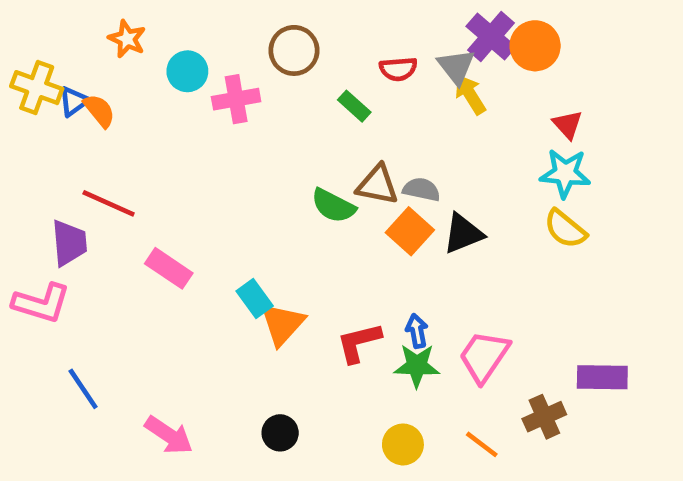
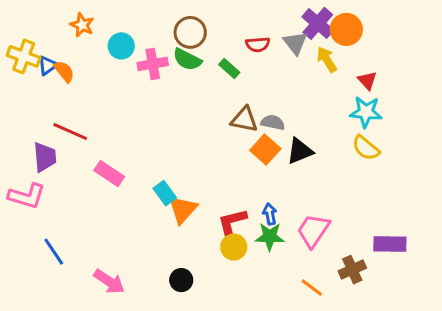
yellow arrow: (470, 94) -> (327, 59), moved
green semicircle: (333, 206) -> (187, 59), moved
yellow circle: (403, 444) -> (234, 247), moved

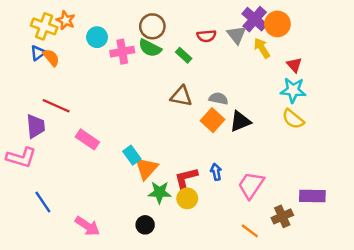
yellow cross: (24, 56) -> (44, 26), moved
brown triangle: (244, 119) -> (181, 96), moved
green star: (270, 237) -> (160, 192), moved

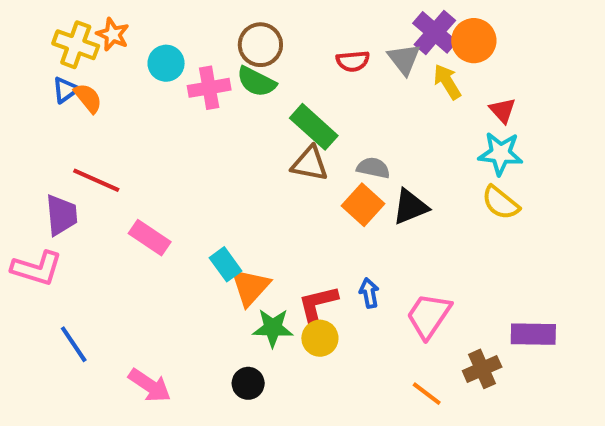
green rectangle: (184, 55) -> (314, 127), moved, size x1.6

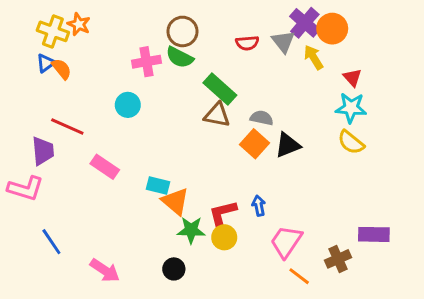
cyan circle: (166, 63) -> (128, 105), moved
cyan rectangle: (226, 264) -> (158, 185), turned -40
orange triangle: (250, 287) -> (175, 201), turned -32
pink trapezoid: (429, 316) -> (286, 242), moved

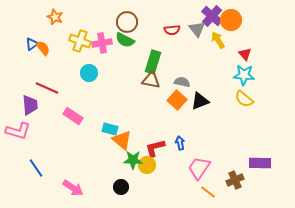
yellow cross: (53, 31) -> (80, 41), moved
green rectangle: (220, 89) -> (153, 62), turned 65
yellow circle: (224, 237) -> (147, 165), moved

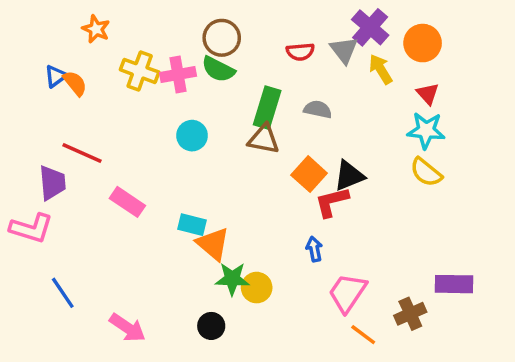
orange circle: (231, 20) -> (423, 43), moved
cyan circle: (89, 73) -> (192, 136), moved
gray semicircle: (182, 82) -> (318, 109), moved
red L-shape: (155, 148) -> (332, 202), moved

